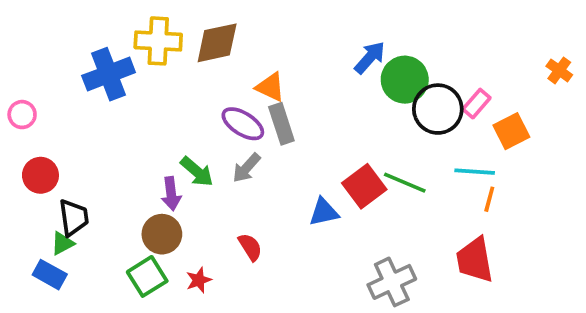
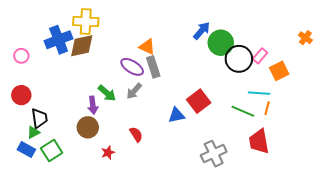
brown diamond: (217, 43) -> (82, 46), moved
pink circle: (22, 115) -> (21, 56), moved
green line: (405, 183) -> (243, 111), moved
green square: (147, 276) -> (52, 150), moved

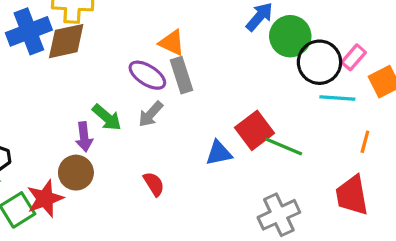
cyan line: (259, 93) -> (337, 98), moved
green line: (243, 111) -> (284, 147), moved
red star: (108, 153) -> (45, 199), moved, size x1.6

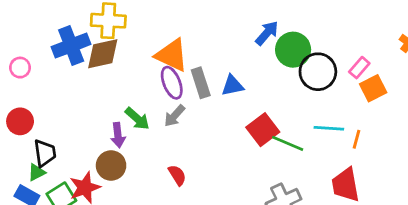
orange triangle: (172, 43) -> (172, 55), moved, size x1.5
pink rectangle: (354, 57) -> (359, 68), moved
purple ellipse: (147, 75) -> (172, 83), turned 36
cyan line: (337, 98) -> (329, 128), moved
blue triangle: (219, 153) -> (232, 85), moved

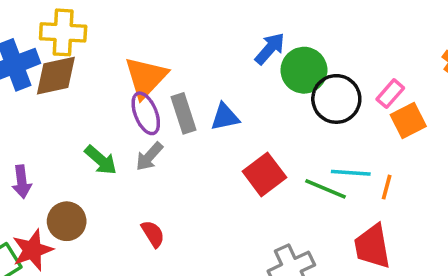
orange triangle: (172, 55) -> (146, 77), turned 48
purple arrow: (118, 135) -> (22, 182), moved
green line: (288, 143) -> (326, 189), moved

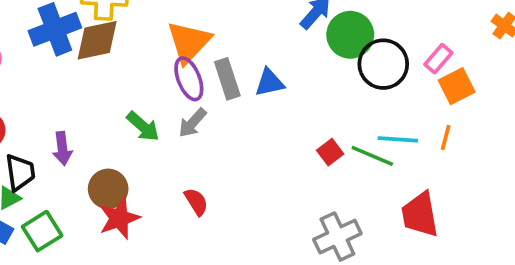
red square: (264, 174) -> (330, 152), moved, size x0.6
orange line: (387, 187) -> (446, 138), moved
red star: (32, 250) -> (119, 218), moved

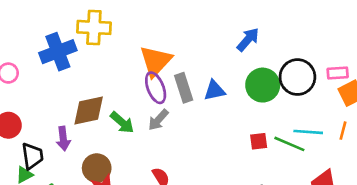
green circle: (350, 35) -> (263, 85), moved
brown diamond: (97, 40) -> (89, 110), moved
pink rectangle: (438, 59) -> (338, 73), turned 45
red square: (330, 152) -> (259, 141), turned 30

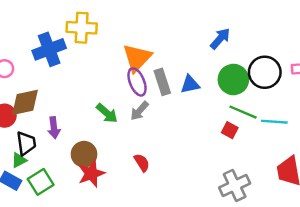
brown diamond: (89, 110) -> (25, 102), moved
red square: (259, 141) -> (230, 130), turned 35
green line: (289, 144) -> (243, 112), moved

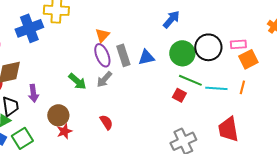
orange triangle: (137, 58) -> (102, 35), size x0.6
red star: (91, 173) -> (64, 131), size x0.7

